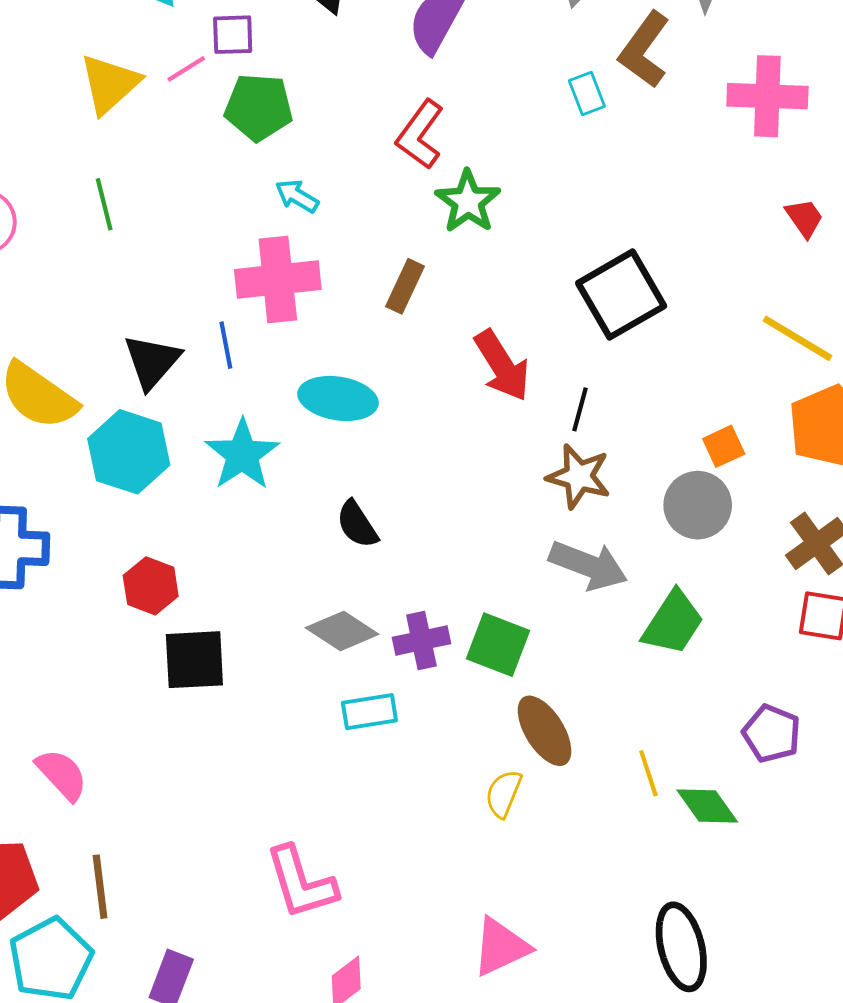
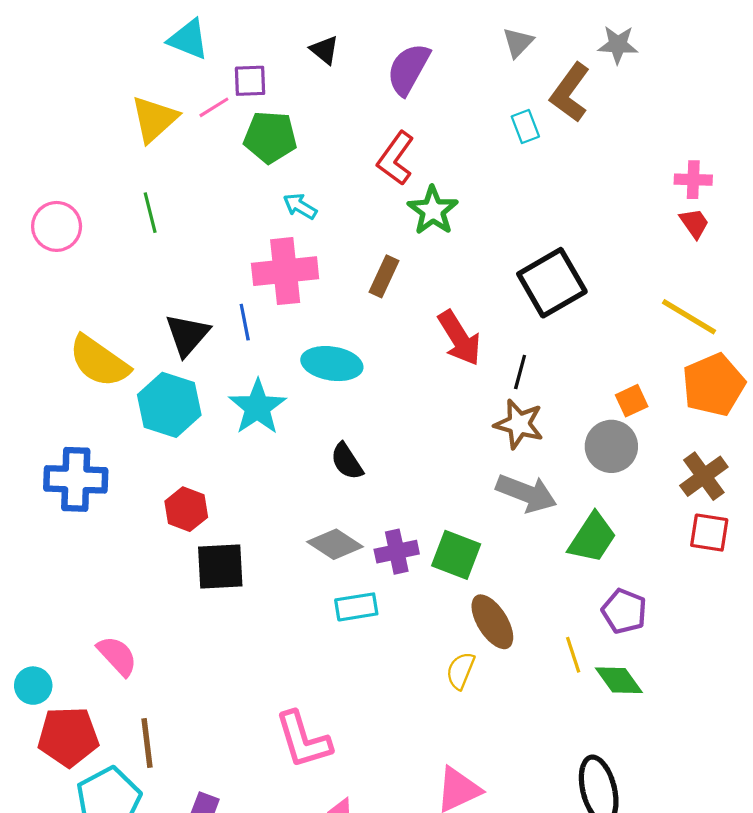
pink cross: (767, 96) -> (693, 180), moved, size x0.6
purple pentagon: (772, 734) -> (624, 611), moved

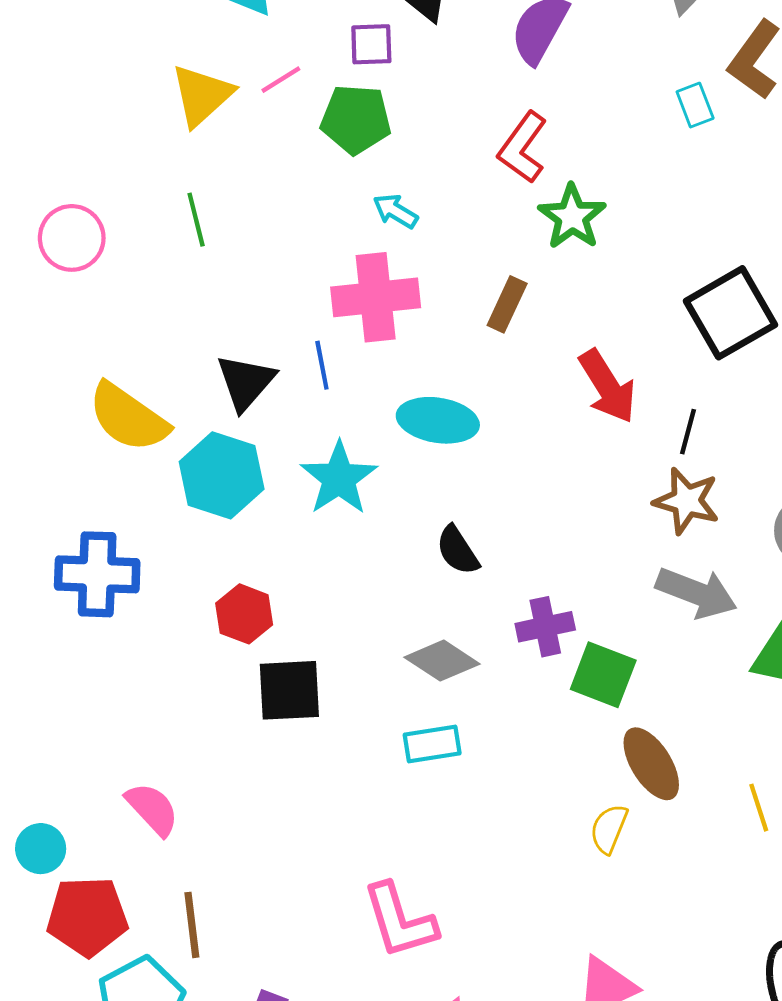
purple square: (250, 81) -> (371, 44), moved
purple cross: (397, 552) -> (545, 627), moved
cyan rectangle: (356, 607) -> (432, 744), moved

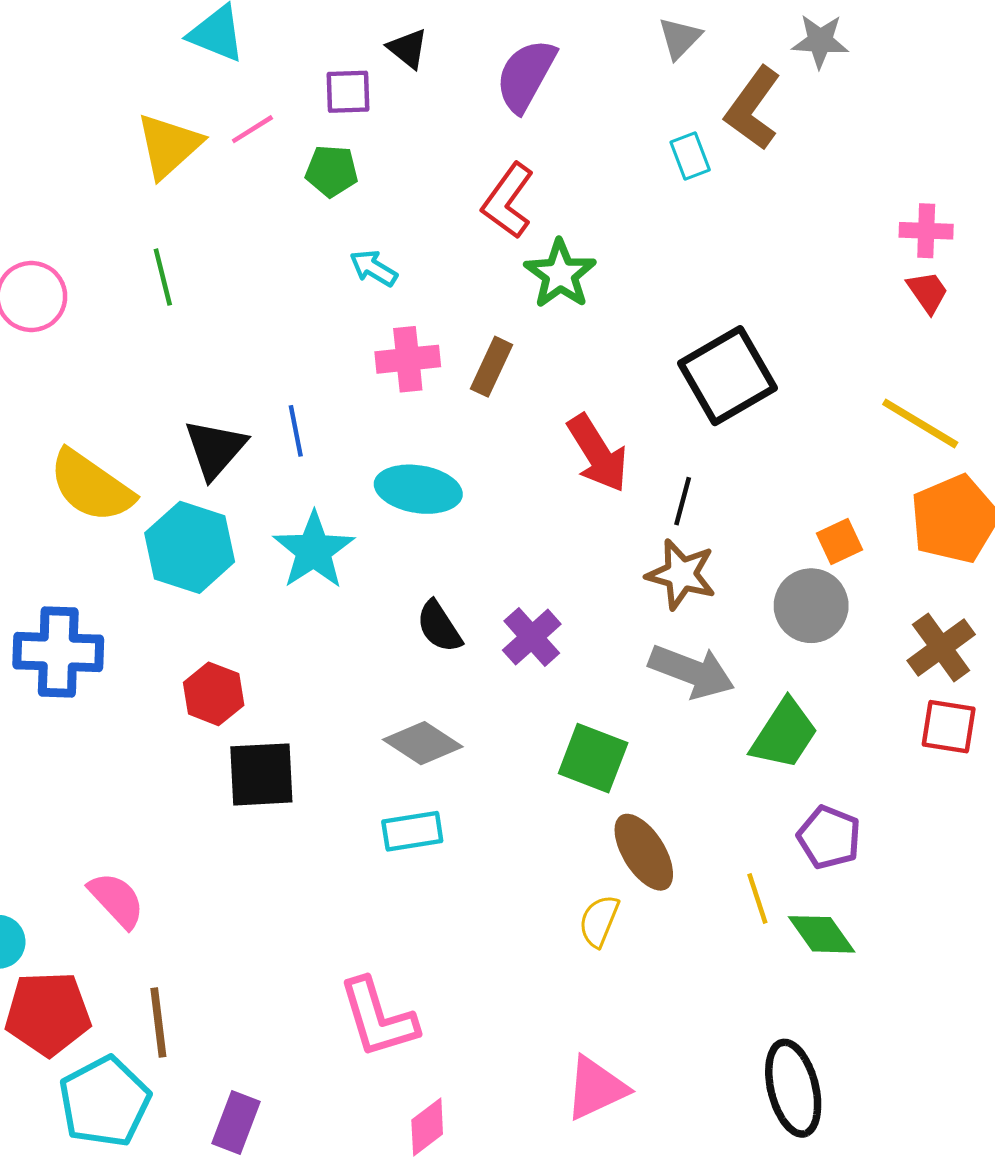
green pentagon: (356, 119) -> (332, 171), size x0.7
pink cross: (376, 297) -> (408, 359), moved, size x0.7
purple cross: (545, 627) -> (532, 637), moved, turned -30

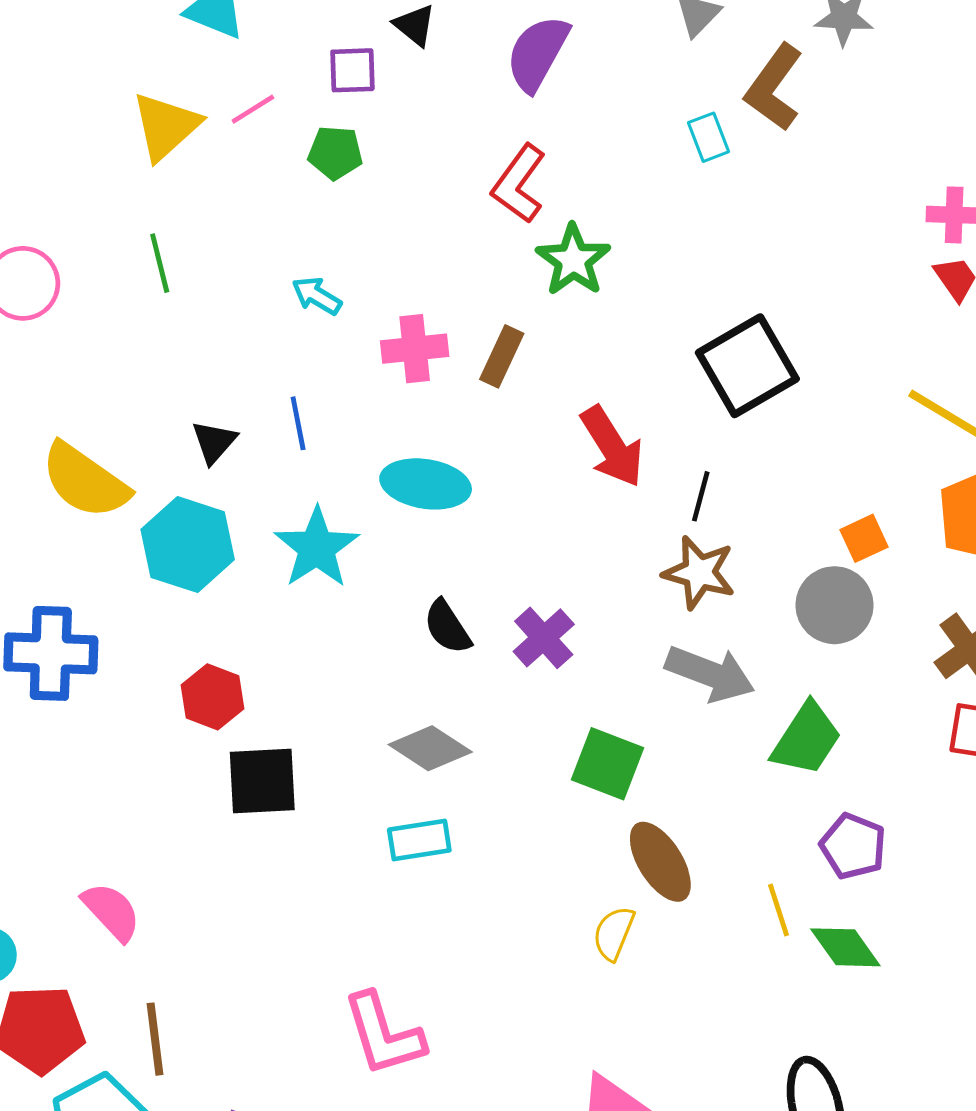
cyan arrow: (373, 268) -> (317, 296), moved
black triangle: (215, 449) -> (214, 442), size x0.7

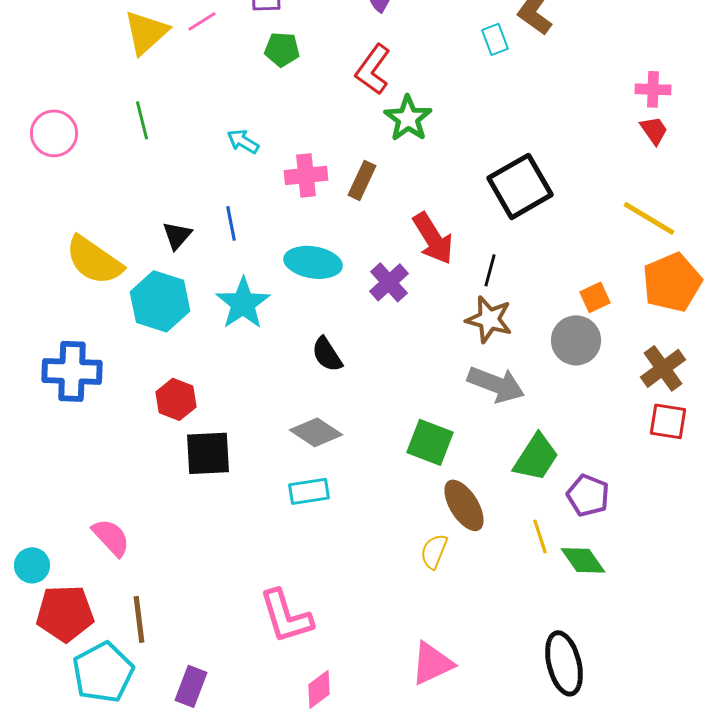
green pentagon: (335, 153) -> (282, 49), moved
purple cross: (544, 638) -> (389, 282), moved
green trapezoid: (806, 739) -> (536, 457), moved

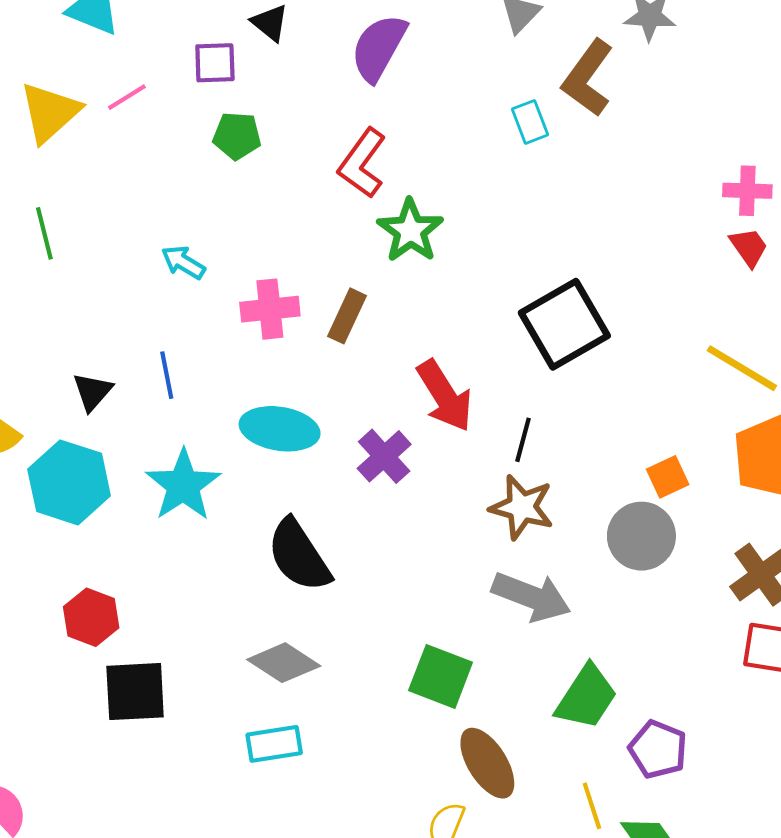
black semicircle: (327, 354) -> (299, 555), size x1.5

